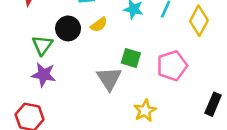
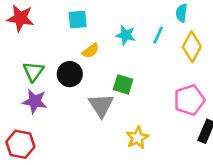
black circle: (68, 28) -> (70, 74), moved
pink pentagon: (172, 66) -> (189, 100), moved

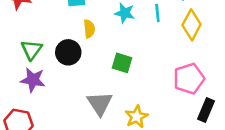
cyan line: (158, 35) -> (157, 13), turned -30
yellow semicircle: (91, 51) -> (89, 29), turned -60
gray triangle: (101, 105) -> (100, 103), moved

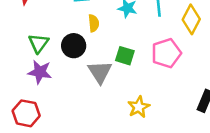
pink pentagon: (189, 79) -> (166, 53), moved
gray triangle: (100, 103) -> (100, 72), moved

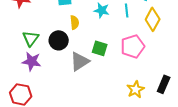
gray triangle: (100, 72) -> (80, 61), turned 30
yellow star: (139, 107) -> (136, 89), moved

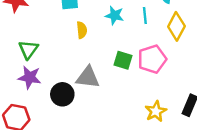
black circle: (59, 40) -> (62, 94), moved
green square: (100, 48) -> (123, 60), moved
gray triangle: (80, 61) -> (88, 77), turned 40

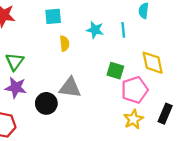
yellow diamond: (176, 26) -> (153, 63), moved, turned -40
pink pentagon: (152, 59) -> (135, 90), moved
green square: (123, 60) -> (115, 71), moved

